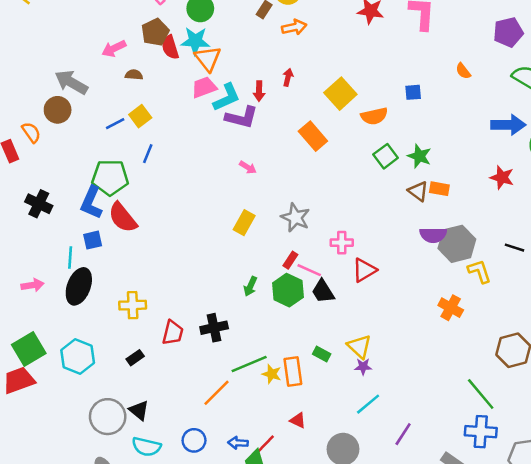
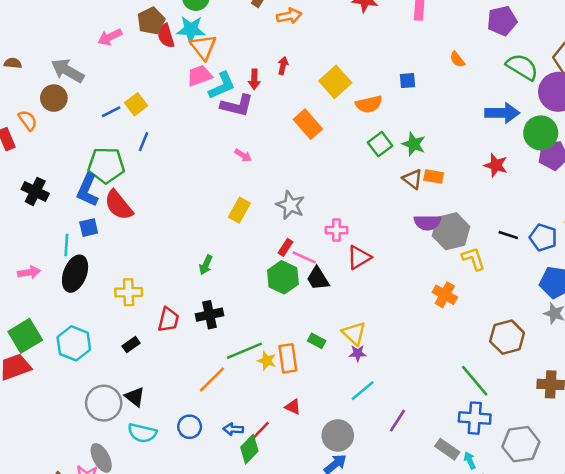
brown semicircle: (134, 75) -> (13, 63), moved
green arrow: (250, 286) -> (206, 265), moved

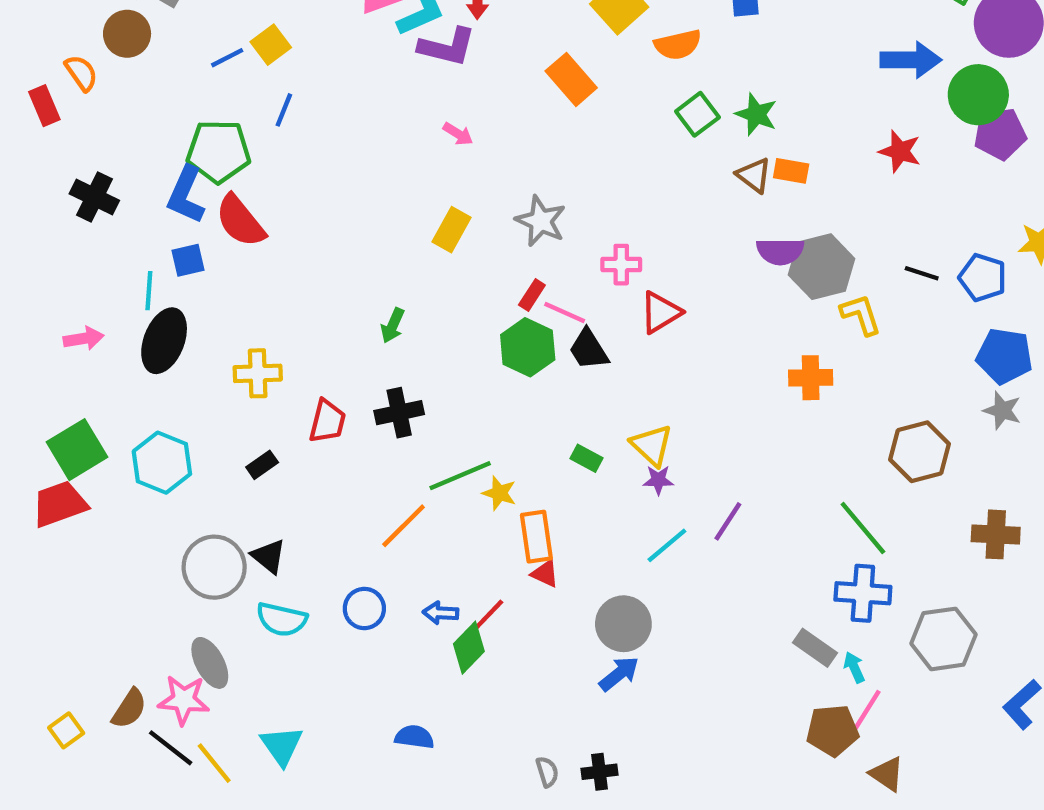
orange cross: (445, 295) -> (811, 378), turned -30
orange rectangle: (288, 358) -> (536, 537), moved
purple line: (398, 421) -> (728, 521), moved

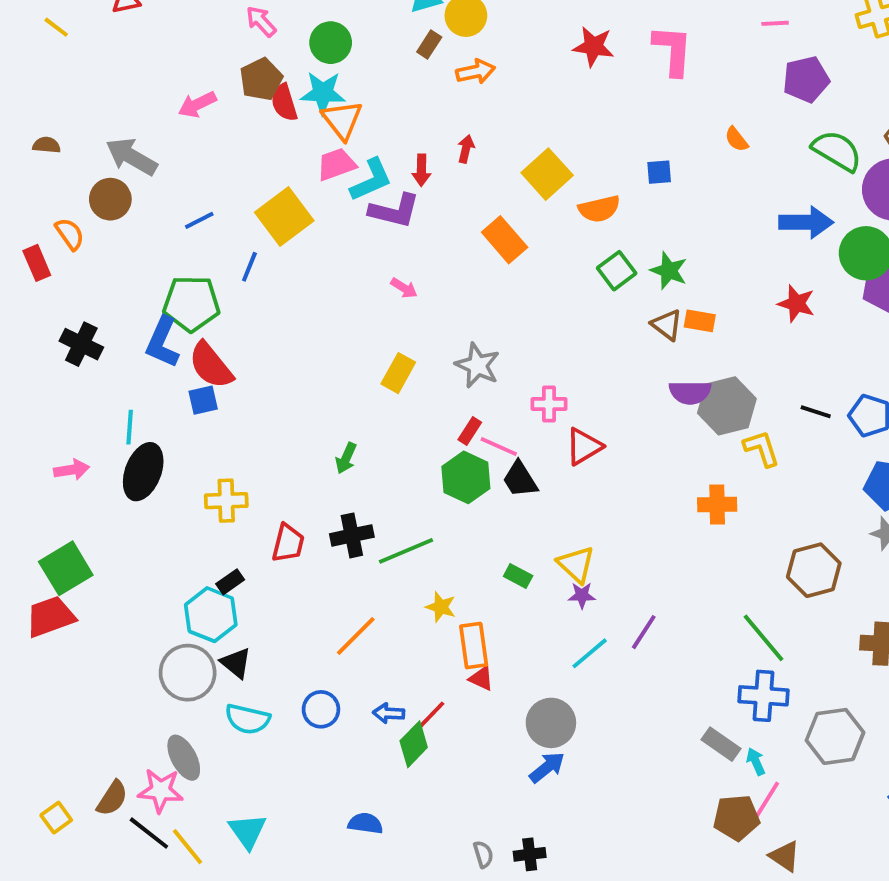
yellow square: (271, 45) -> (284, 217), moved, size x1.6
blue square: (188, 260) -> (203, 400), moved
cyan hexagon: (162, 463) -> (211, 615), moved
green line: (460, 476) -> (406, 551), moved

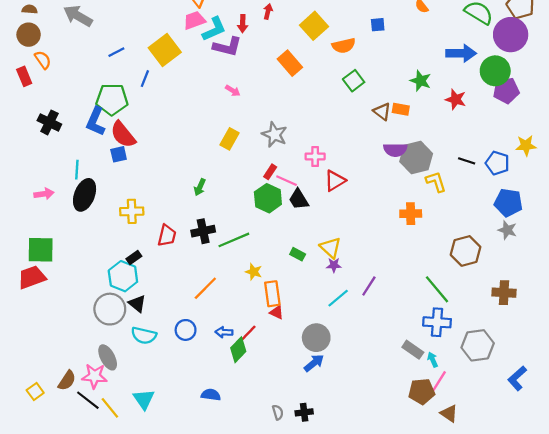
brown circle: (110, 199) -> (29, 35), moved
green star: (669, 271) -> (421, 81), moved
green square: (66, 568) -> (41, 250), turned 32

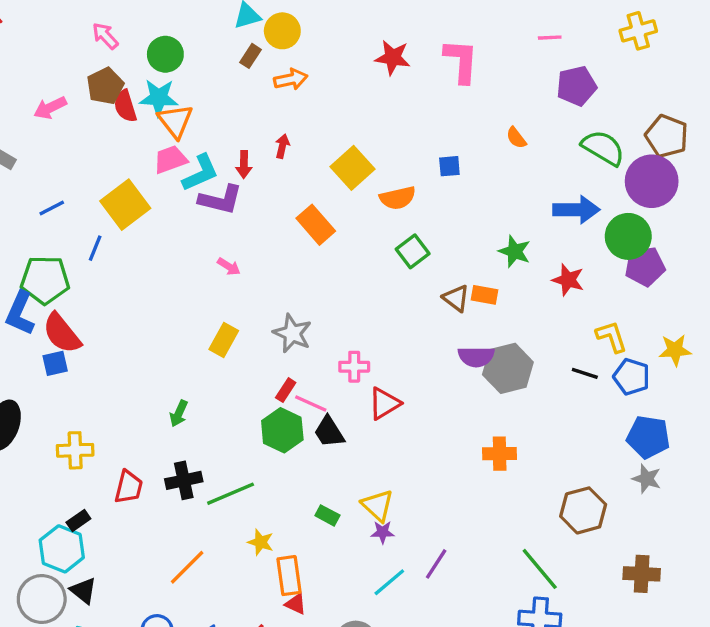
yellow L-shape: (436, 182) -> (612, 337), moved

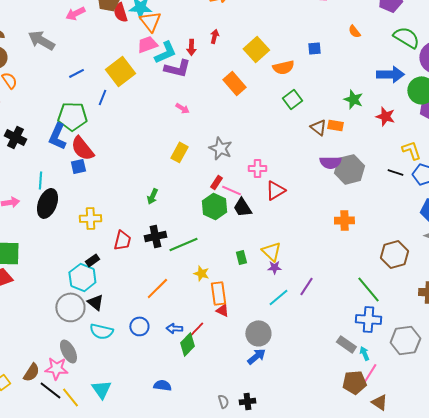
green rectangle: (327, 515) -> (241, 257), turned 48

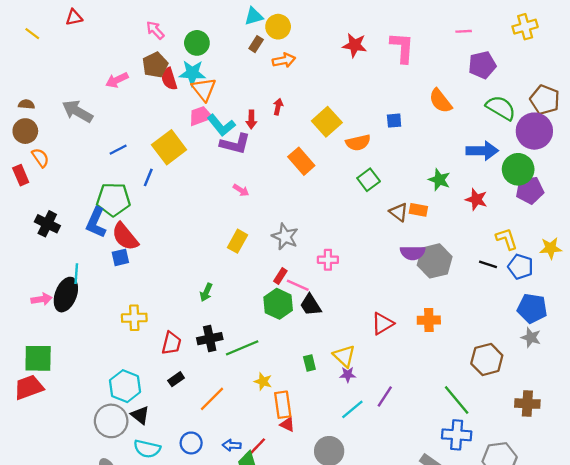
orange semicircle: (354, 31) -> (440, 101), size x1.6
cyan L-shape: (165, 52) -> (221, 125), turned 75
red triangle: (275, 190) -> (382, 324), moved
black ellipse: (47, 203) -> (66, 295), moved
black rectangle: (92, 260) -> (176, 379), moved

